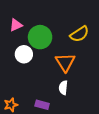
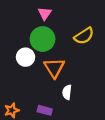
pink triangle: (16, 25) -> (45, 14), moved, turned -32
orange triangle: (65, 62) -> (54, 68), moved

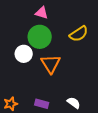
pink triangle: (45, 14) -> (42, 13), turned -48
white semicircle: (67, 92) -> (74, 103), moved, turned 120

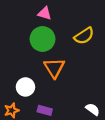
white circle: (24, 54) -> (25, 87), moved
white semicircle: (74, 103) -> (93, 109), moved

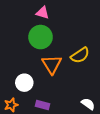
yellow semicircle: (84, 36) -> (80, 55), moved

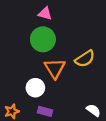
white circle: (24, 83) -> (35, 88), moved

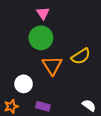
pink triangle: (45, 14) -> (43, 13), turned 40
white circle: (35, 88) -> (24, 84), moved

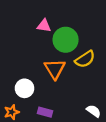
pink triangle: (43, 13) -> (44, 26), moved, turned -48
green circle: (41, 38) -> (66, 40), moved

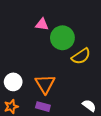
orange triangle: (55, 69) -> (45, 84), moved
white circle: (25, 88) -> (13, 82), moved

